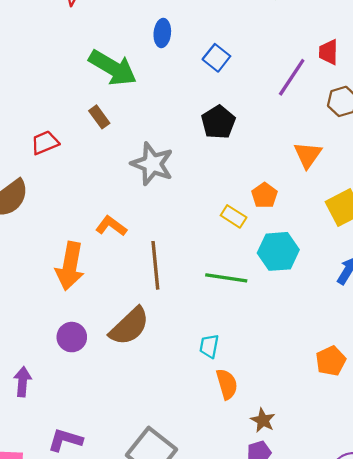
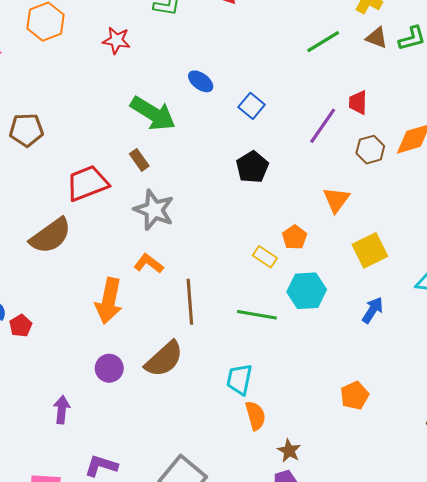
blue ellipse: (162, 33) -> (201, 81), turned -60
red trapezoid: (45, 143) -> (87, 183), size x1.6
gray star: (152, 164) -> (154, 210), moved
cyan trapezoid: (209, 346) -> (239, 379), size x1.4

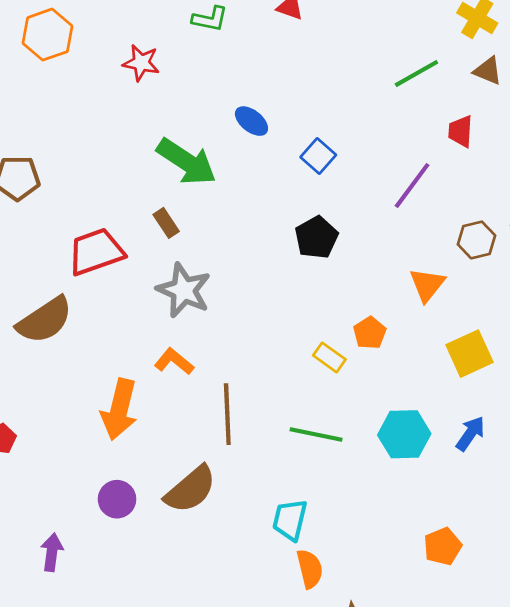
red trapezoid: (358, 102) -> (461, 131), moved
brown hexagon: (370, 150) -> (477, 240), moved
cyan hexagon: (307, 291) -> (404, 434), moved

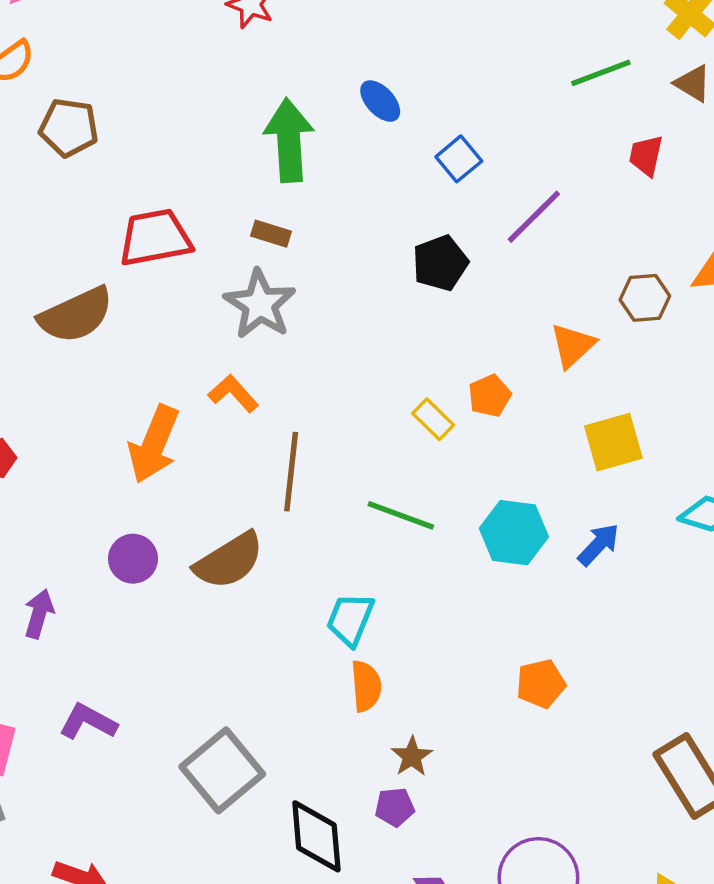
green arrow: (186, 162) -> (289, 140), turned -136
purple line: (412, 186) -> (534, 217), moved
brown rectangle: (166, 223) -> (271, 234), moved, turned -48

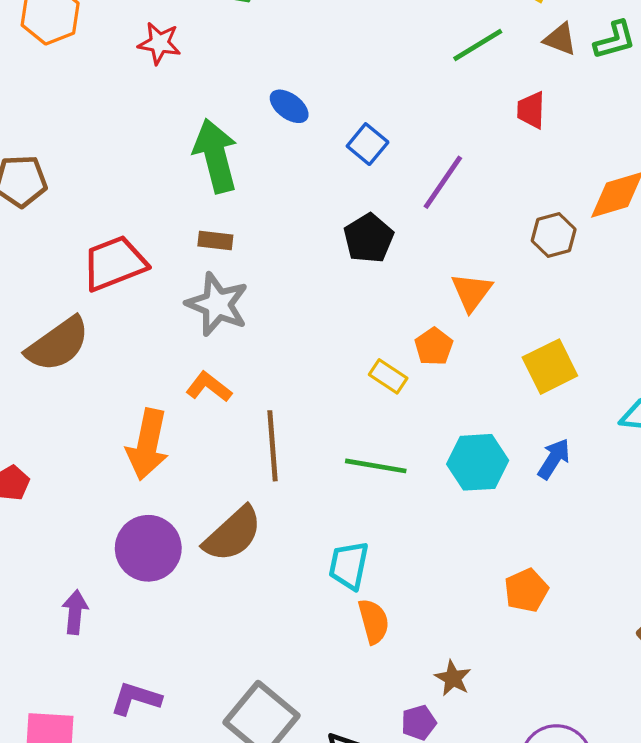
orange triangle: (573, 345) -> (472, 292), moved
purple circle: (133, 559) -> (148, 548), size x1.5
brown star: (412, 756) -> (453, 678), moved

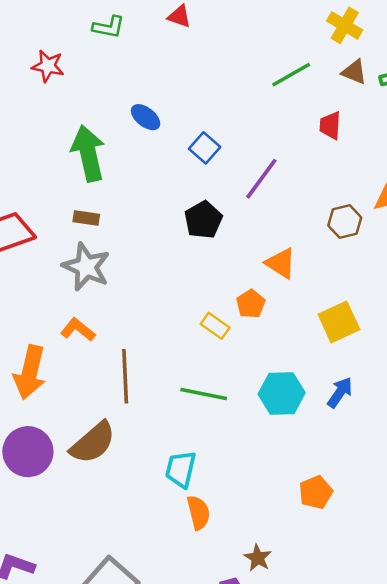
orange triangle: (472, 292) -> (281, 263), turned -36

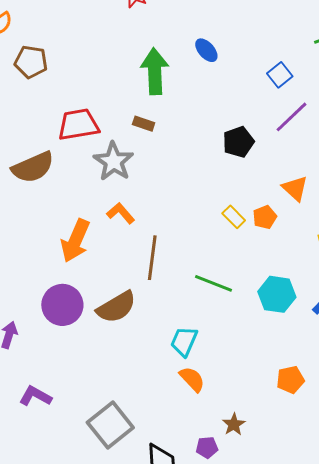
blue square: (205, 148) -> (280, 75), moved
gray star: (86, 267) -> (114, 161), moved
yellow rectangle: (215, 326) -> (234, 217), moved
orange semicircle: (198, 513) -> (192, 379), turned -40

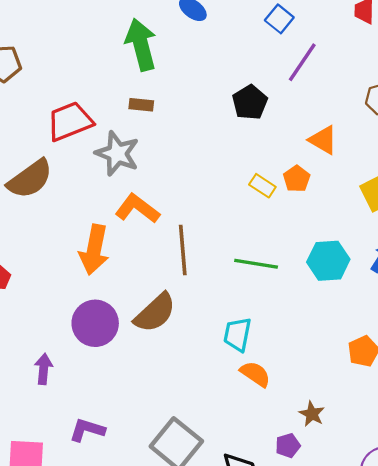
orange L-shape: (121, 213) -> (137, 209), size x1.4

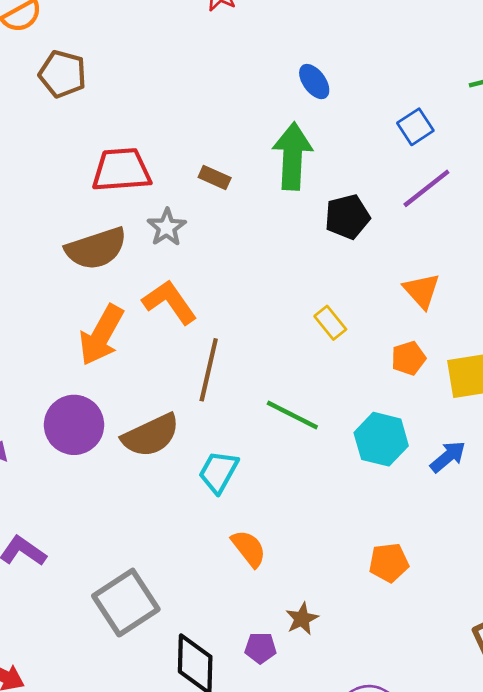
green arrow: (141, 45) -> (292, 156), moved
gray star: (117, 153) -> (167, 227), size x0.7
brown semicircle: (30, 179) -> (96, 248), moved
orange pentagon: (297, 179) -> (408, 358), moved
cyan trapezoid: (237, 334) -> (218, 472), moved

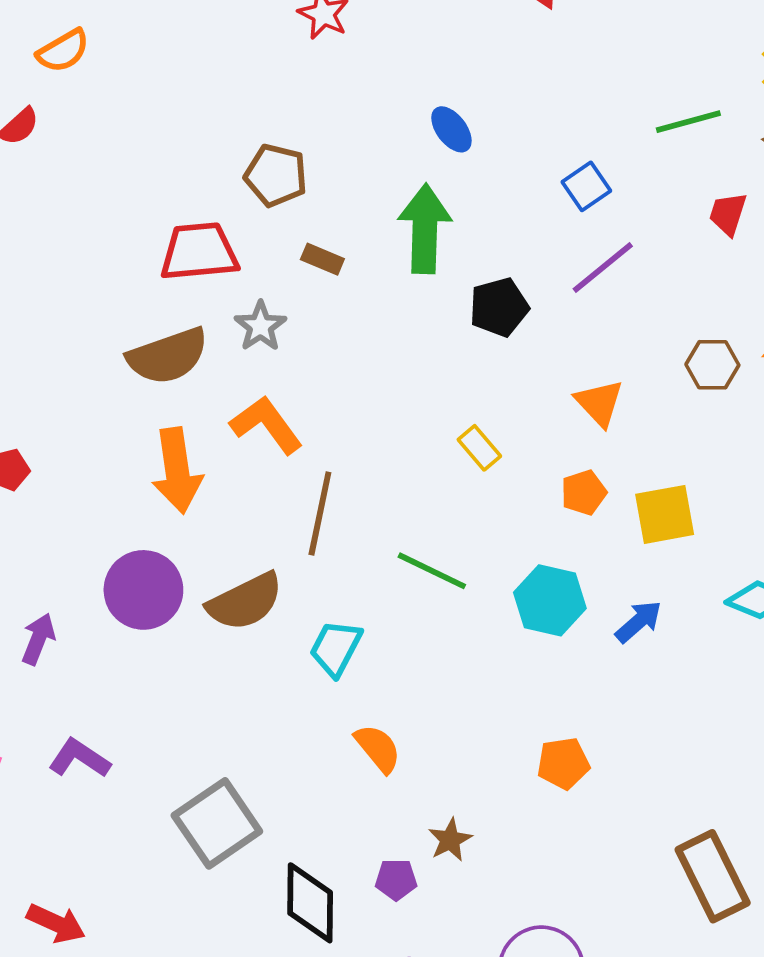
brown pentagon: (63, 74) -> (276, 175), moved
orange arrow: (101, 335) -> (177, 471), turned -36

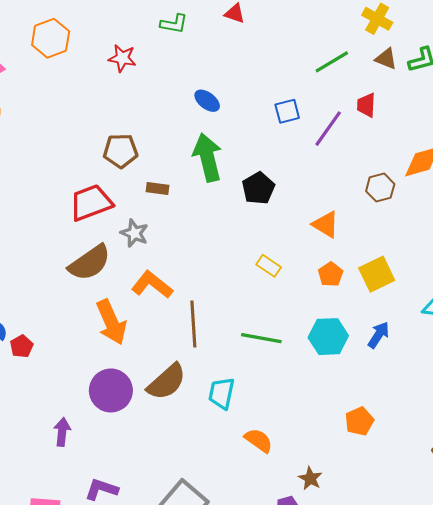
blue square: (586, 186) -> (287, 111), turned 35
purple line: (603, 267) -> (328, 129), moved

